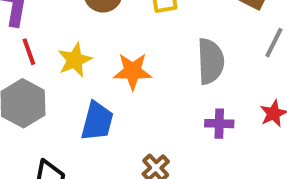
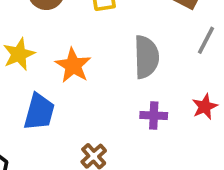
orange star: (133, 71) -> (73, 65), turned 30

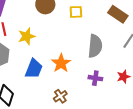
orange star: (73, 65) -> (61, 63), moved

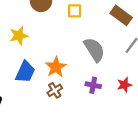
gray semicircle: (95, 46) -> (94, 50), turned -40
brown cross: (60, 96) -> (55, 90), moved

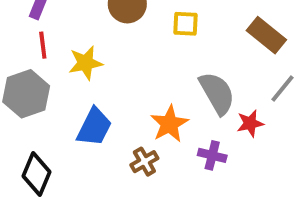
orange star: (56, 67) -> (169, 124), moved
red star: (124, 85) -> (250, 123), moved

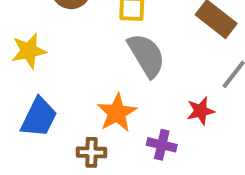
gray semicircle: (217, 93) -> (146, 55), moved
brown cross: (144, 162) -> (92, 152), turned 32

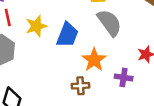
blue trapezoid: (39, 117) -> (67, 35), moved

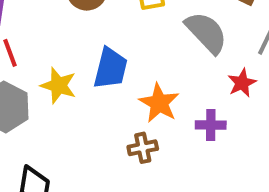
gray semicircle: (109, 23) -> (206, 33), moved
yellow star: (36, 26) -> (58, 85), moved, turned -30

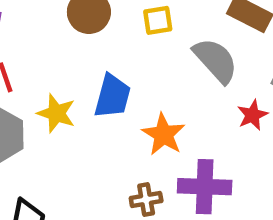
purple cross: (211, 125) -> (205, 187), moved, size x1.6
brown cross: (143, 148) -> (146, 199), moved

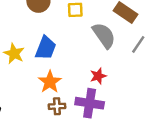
red star: (252, 115) -> (98, 76), moved
orange star: (164, 134) -> (50, 82), moved

